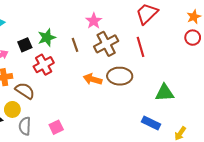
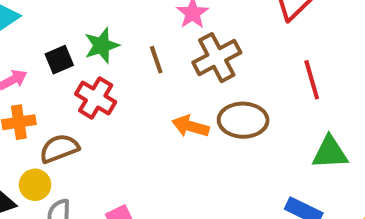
red line: (141, 47) -> (312, 80), moved
red cross: (44, 65) -> (96, 98), turned -30
brown semicircle: (25, 91) -> (59, 148), turned -54

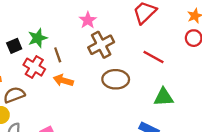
brown line: (156, 60) -> (58, 55), moved
red line: (312, 80) -> (154, 57), turned -45
orange arrow: (191, 126) -> (63, 80), moved

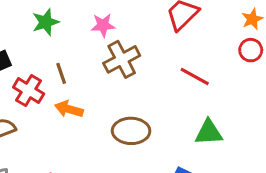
pink star: (88, 20) -> (103, 25), turned 30
green star: (38, 38) -> (46, 22), moved
brown ellipse: (116, 79) -> (131, 131), moved

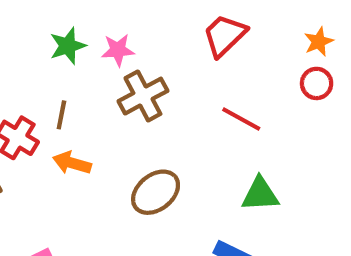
green star: (46, 22) -> (68, 46), moved
brown line: (61, 73) -> (61, 115), turned 30
brown ellipse: (131, 131) -> (156, 192), turned -39

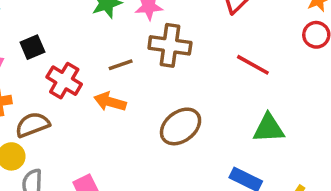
brown cross: (143, 96) -> (170, 45), turned 36
brown line: (61, 115) -> (121, 65), moved, turned 60

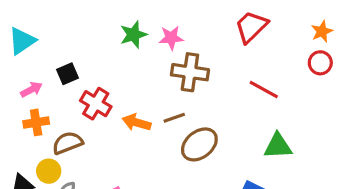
brown line: (121, 65) -> (174, 118), moved

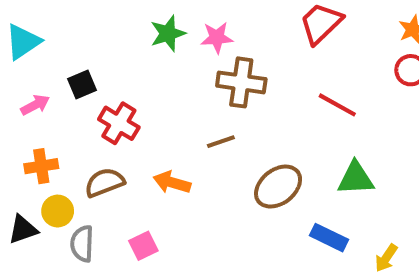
orange cross: (36, 122) -> (41, 166), moved
orange arrow: (137, 122) -> (172, 182), moved
brown semicircle: (68, 143) -> (105, 182), moved
brown ellipse: (199, 144) -> (278, 187), moved

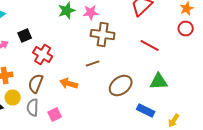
brown semicircle: (105, 182) -> (36, 84), turned -48
gray semicircle: (82, 244) -> (33, 108), moved

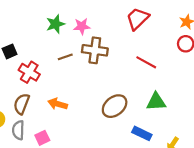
brown line: (93, 64) -> (65, 57), moved

